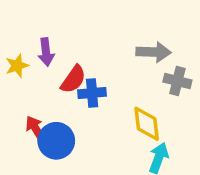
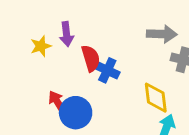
red semicircle: (73, 79) -> (91, 58), turned -52
blue cross: (92, 93) -> (107, 70), turned 30

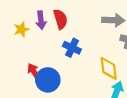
red semicircle: (91, 58) -> (60, 19), moved

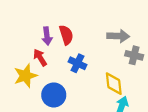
yellow star: (21, 29) -> (25, 76), moved, size x1.5
red arrow: (34, 72) -> (40, 58), moved

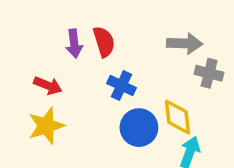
red arrow: (40, 58) -> (48, 86), moved, turned 144
yellow star: (25, 76) -> (46, 126), moved
blue circle: (54, 95) -> (139, 128), moved

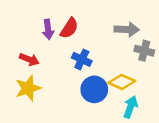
red semicircle: (104, 42) -> (69, 28), turned 50
yellow diamond: (178, 117) -> (122, 82), turned -60

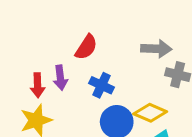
purple arrow: (48, 29) -> (60, 78), moved
red arrow: (29, 59) -> (38, 85), turned 66

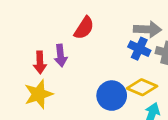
blue cross: (101, 85) -> (139, 49), moved

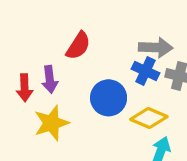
yellow star: (39, 94) -> (51, 123), moved
blue circle: (112, 96) -> (109, 98), moved

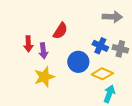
gray arrow: (156, 47) -> (112, 17), moved
red arrow: (25, 88) -> (28, 44), moved

